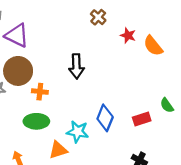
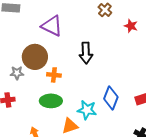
purple triangle: (17, 35) -> (52, 26), moved

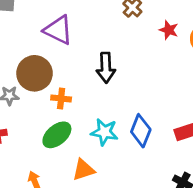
green ellipse: (51, 101) -> (57, 135), turned -40
cyan star: (87, 110) -> (104, 132), moved

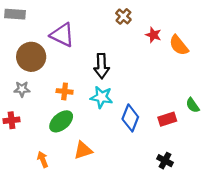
brown circle: (35, 73) -> (31, 57), moved
cyan star: (104, 132) -> (101, 97), moved

